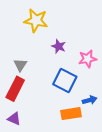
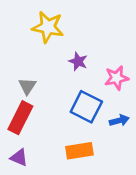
blue arrow: (90, 100) -> (119, 120), moved
orange rectangle: (71, 114) -> (79, 151), moved

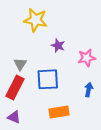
blue square: (86, 107) -> (48, 79), moved, turned -30
blue arrow: (119, 120) -> (89, 90), turned -64

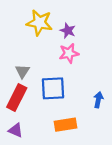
purple star: (58, 46) -> (68, 31), moved
pink star: (87, 58) -> (69, 53), moved

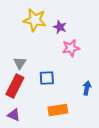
pink star: (69, 53) -> (71, 48), moved
blue square: (53, 88) -> (47, 78), size x0.7

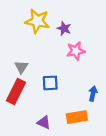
orange rectangle: (58, 110) -> (77, 117), moved
purple triangle: (14, 115) -> (44, 122), moved

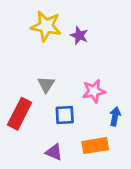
pink star: (76, 51) -> (94, 91), moved
gray triangle: (21, 67) -> (46, 84), moved
blue square: (50, 83) -> (65, 115), moved

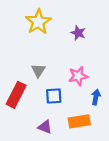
yellow star: (46, 26) -> (38, 22), turned 30
purple star: (79, 35) -> (78, 33), moved

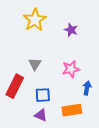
blue square: (54, 96) -> (43, 95), moved

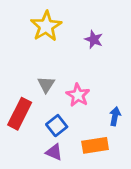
pink star: (71, 69) -> (78, 95), moved, turned -30
blue square: (43, 95) -> (57, 126), turned -35

